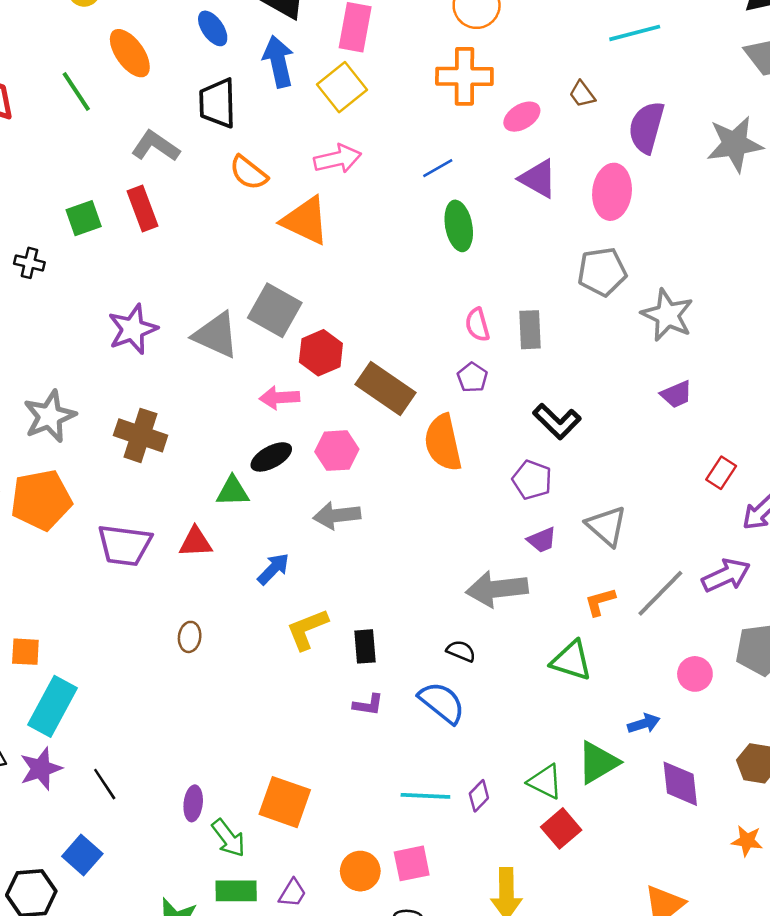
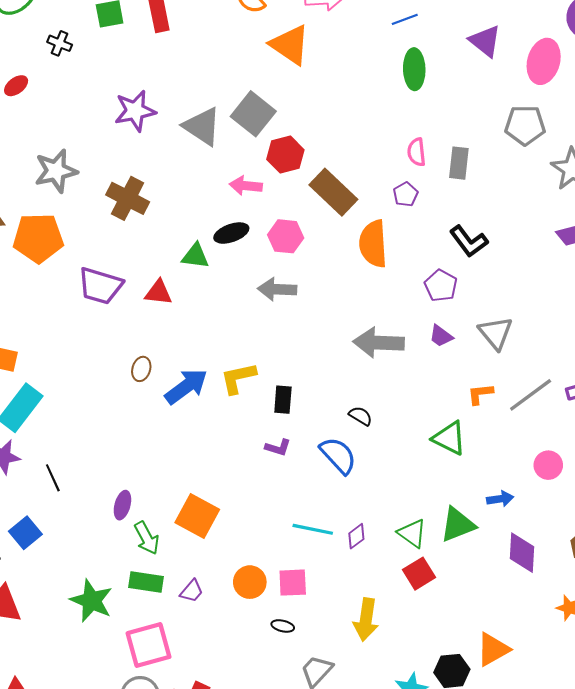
purple trapezoid: (542, 540) -> (441, 336), turned 50
blue arrow: (273, 569) -> (186, 386), moved, size x1.5
gray arrow: (497, 589) -> (379, 343), moved

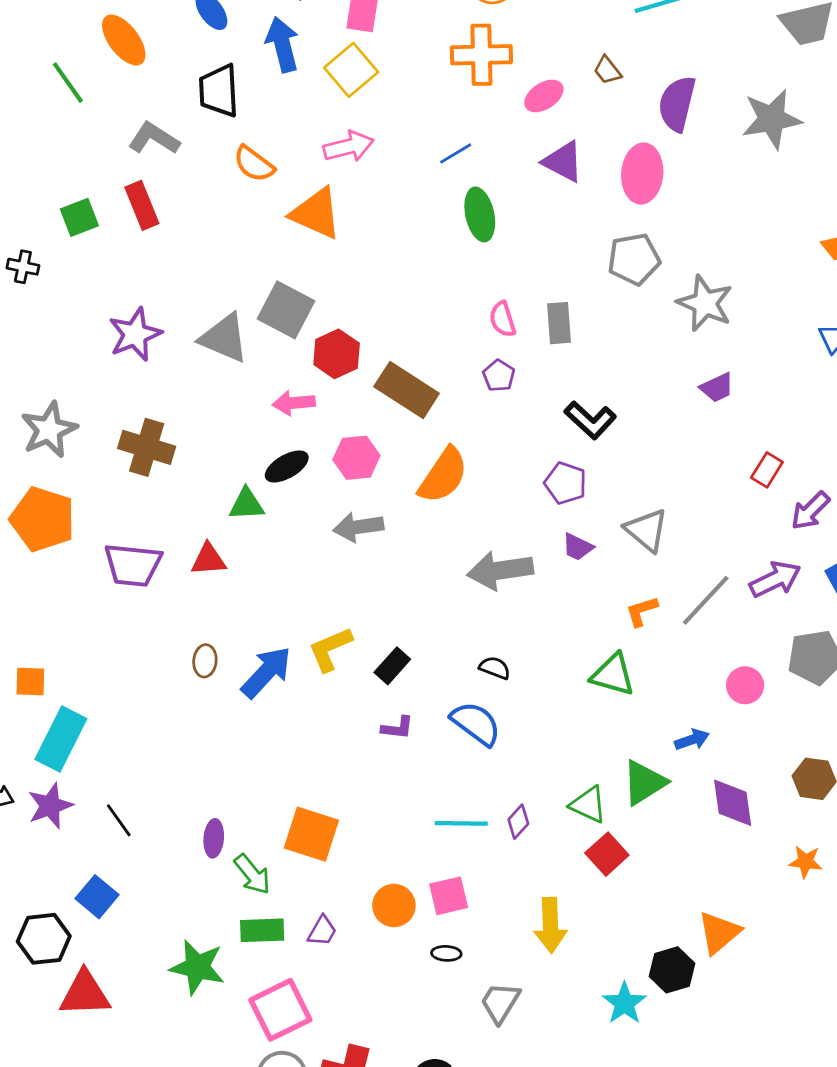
orange pentagon: (38, 238) -> (43, 519), turned 30
orange semicircle: (373, 244) -> (443, 475), moved, turned -132
black rectangle: (283, 400) -> (392, 666), turned 48

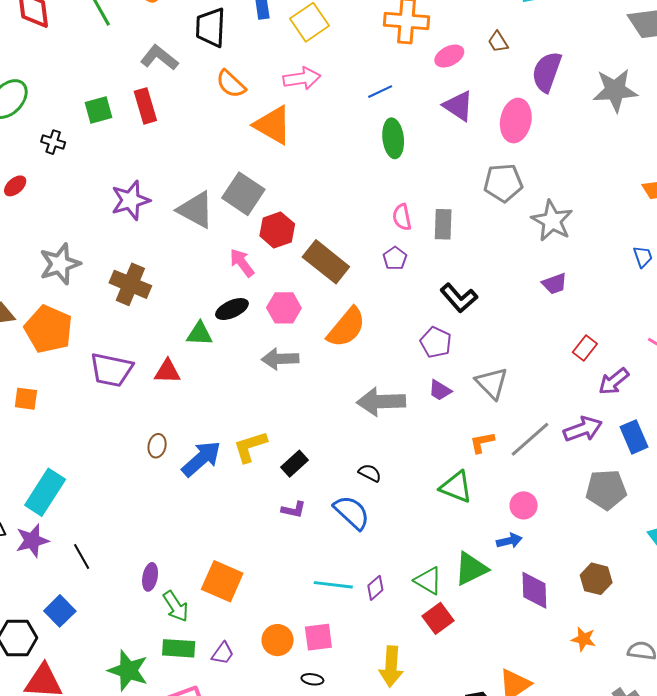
pink arrow: (294, 403) -> (242, 263), turned 52
orange square: (30, 682) -> (26, 399), moved
pink circle: (745, 685) -> (524, 505), moved

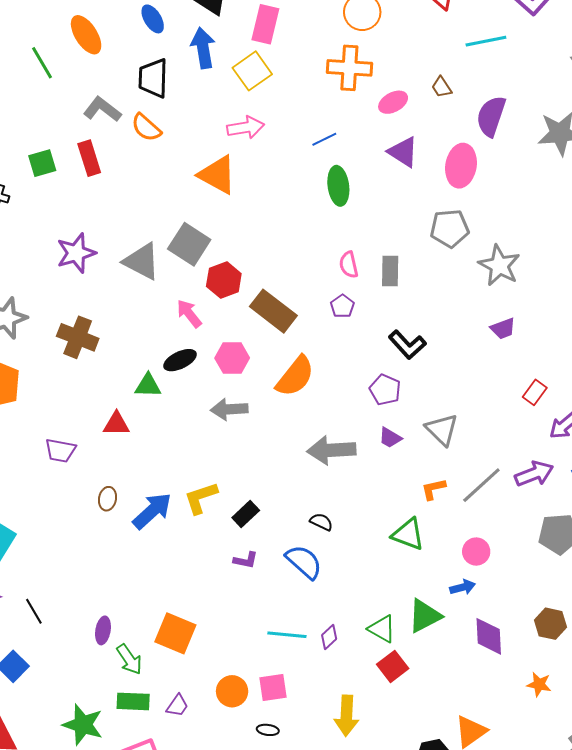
orange semicircle: (231, 84) -> (146, 128), moved
purple trapezoid: (111, 370) -> (60, 450), moved, size x0.7

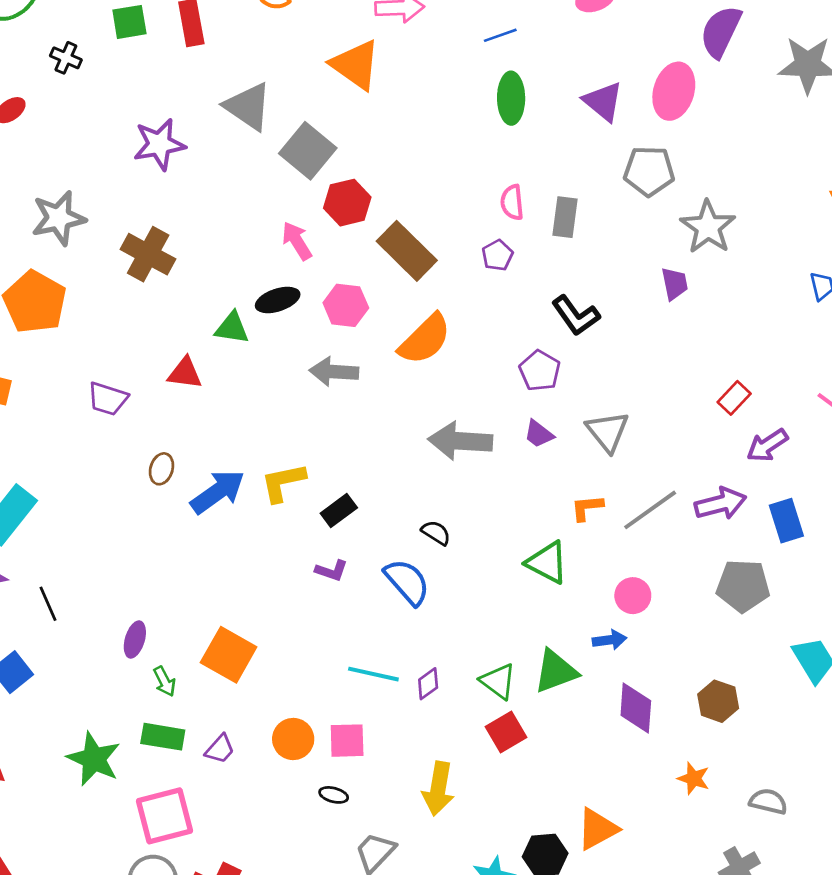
purple triangle: (403, 152) -> (603, 101), moved
gray triangle: (142, 261) -> (248, 106), moved
purple trapezoid: (503, 329) -> (674, 284), moved, turned -88
green arrow: (129, 659) -> (165, 681), size x0.7

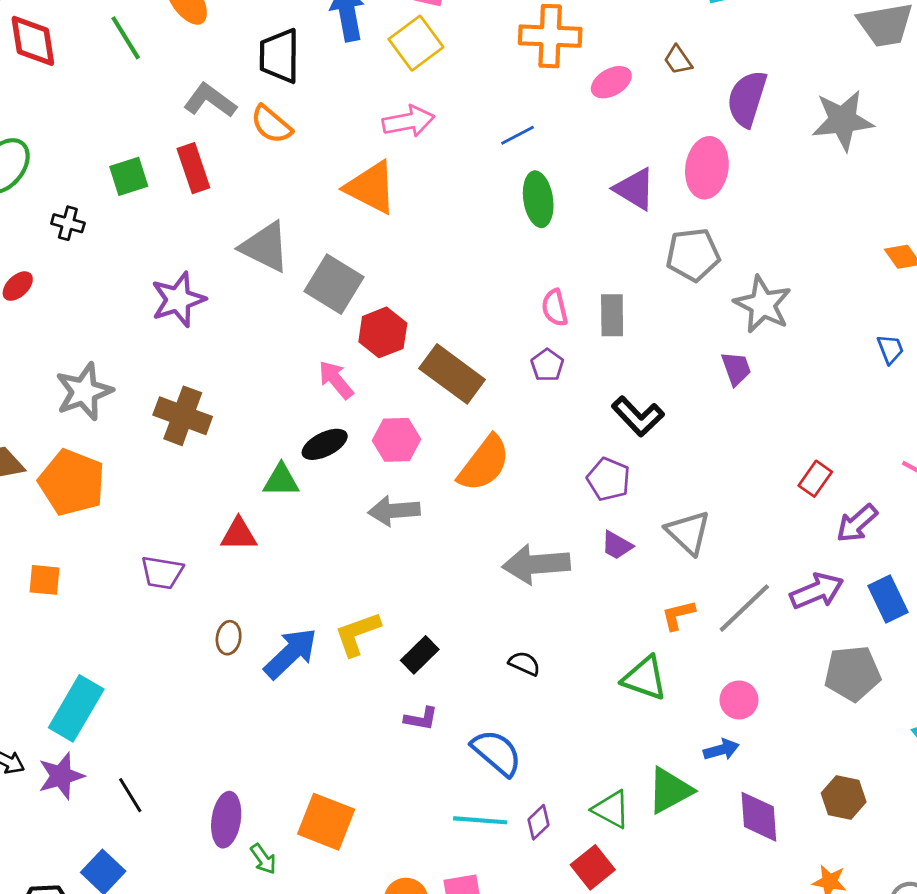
blue semicircle: (407, 582) -> (497, 753), moved
purple ellipse: (135, 640) -> (226, 820), size x1.4
red square: (506, 732) -> (593, 867), moved

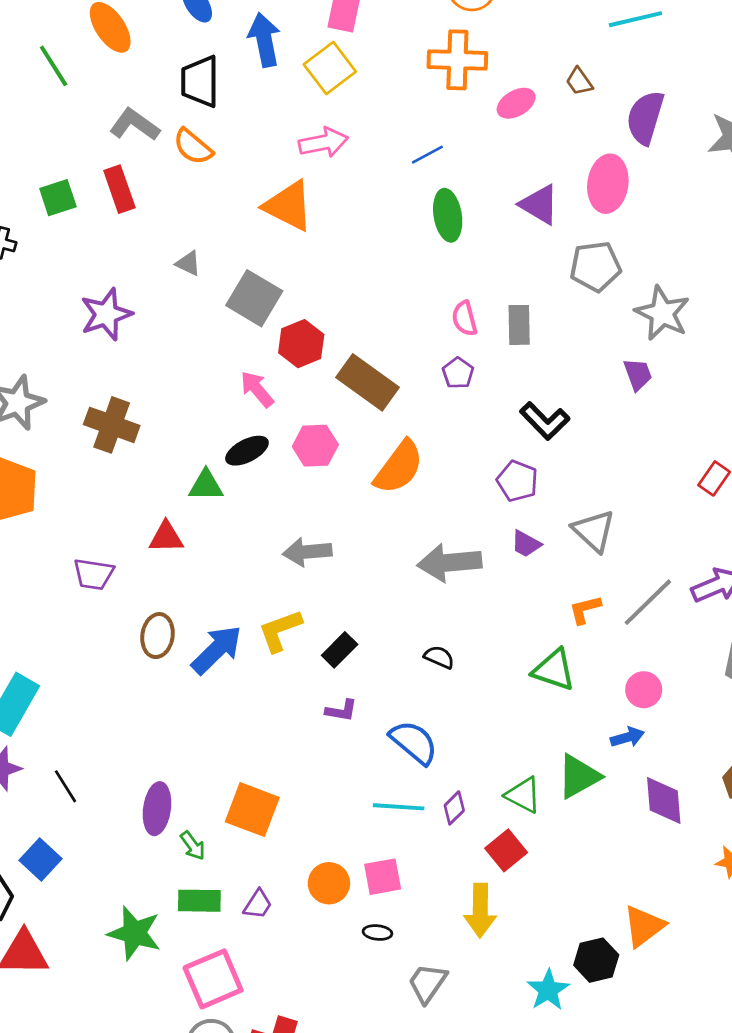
gray triangle: (265, 247) -> (188, 263), size x0.5
gray arrow: (394, 511) -> (307, 552), moved
brown ellipse: (229, 638) -> (158, 636), size x1.4

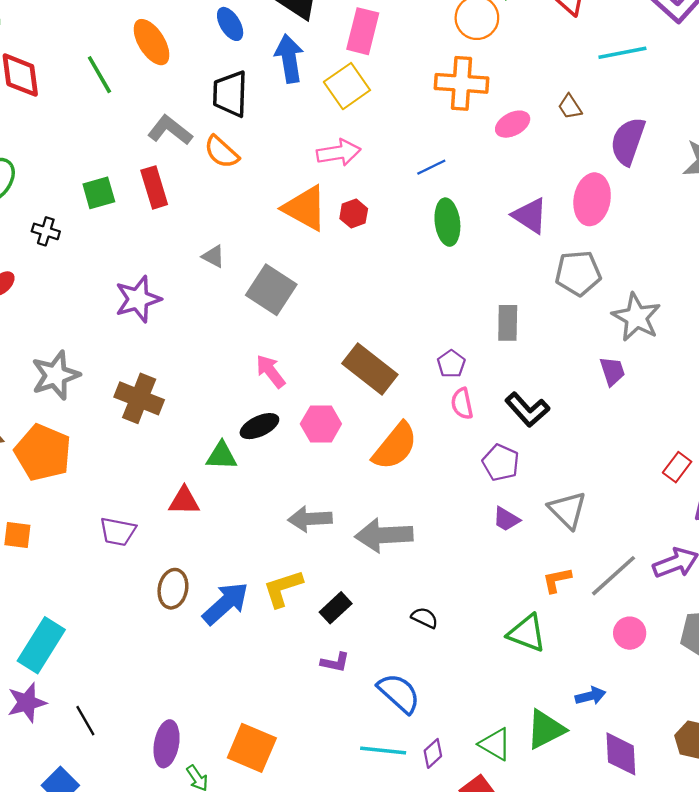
pink semicircle: (465, 318) -> (462, 404), moved
red hexagon: (301, 344) -> (354, 214), moved, size x0.7
gray arrow: (449, 563) -> (384, 535), moved
pink circle: (644, 690) -> (630, 633), moved

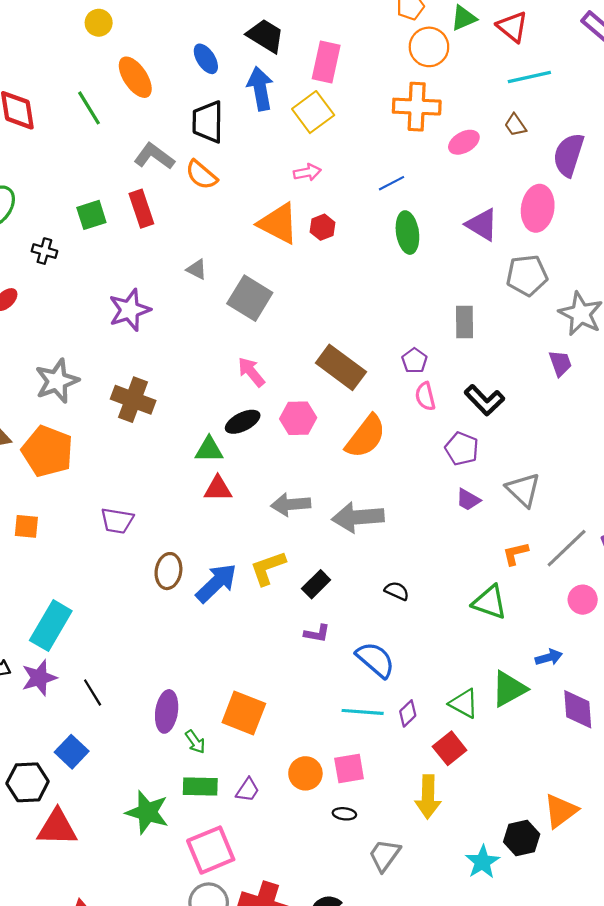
cyan line: (622, 53) -> (529, 77), moved
pink arrow: (339, 153) -> (307, 172), size x0.7
red triangle: (184, 501) -> (218, 489), moved

